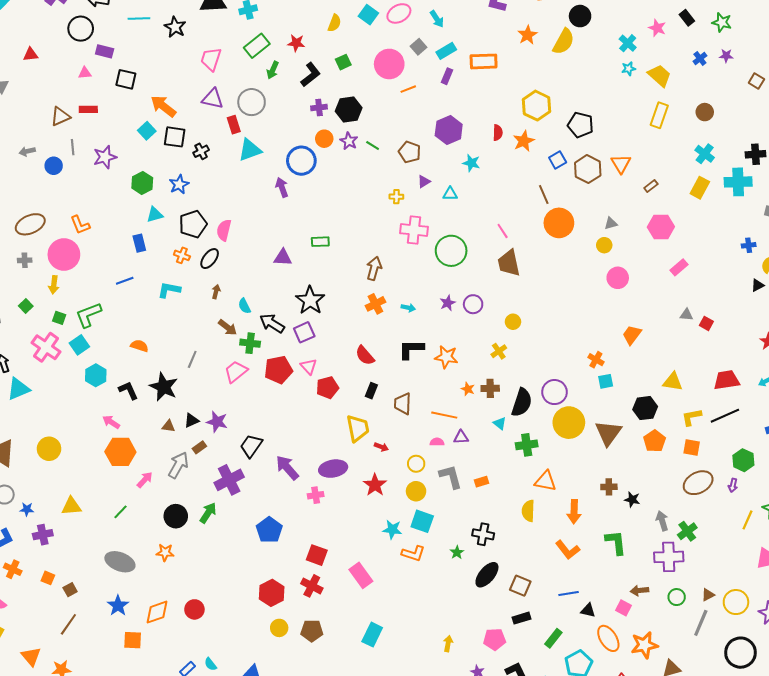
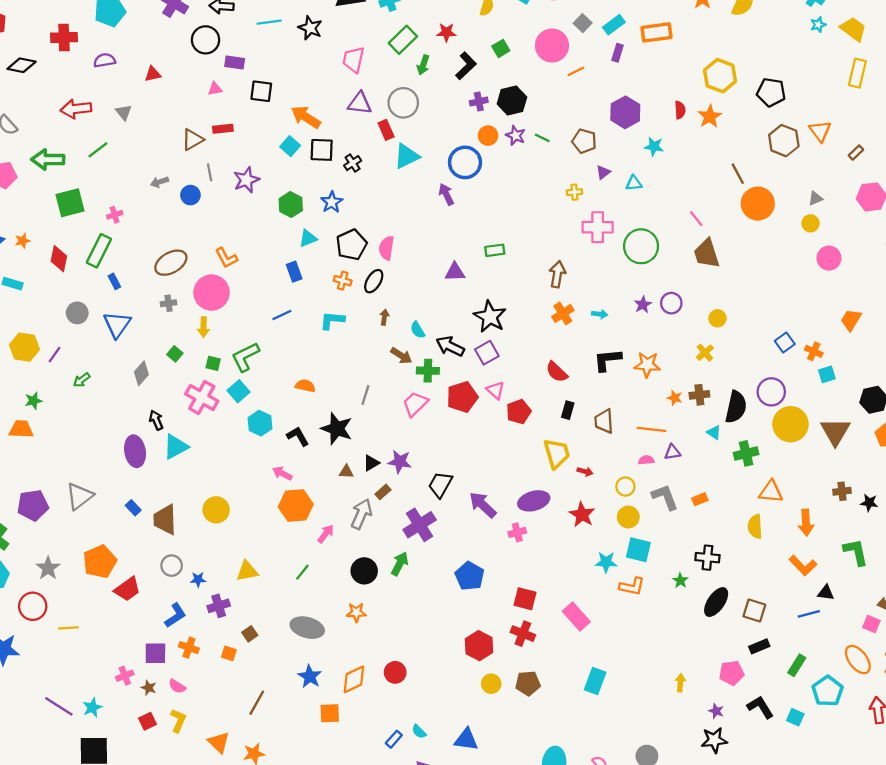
blue square: (558, 160) -> (785, 342), moved
brown square: (70, 590) -> (250, 634), moved
black triangle: (588, 610) -> (826, 593), moved

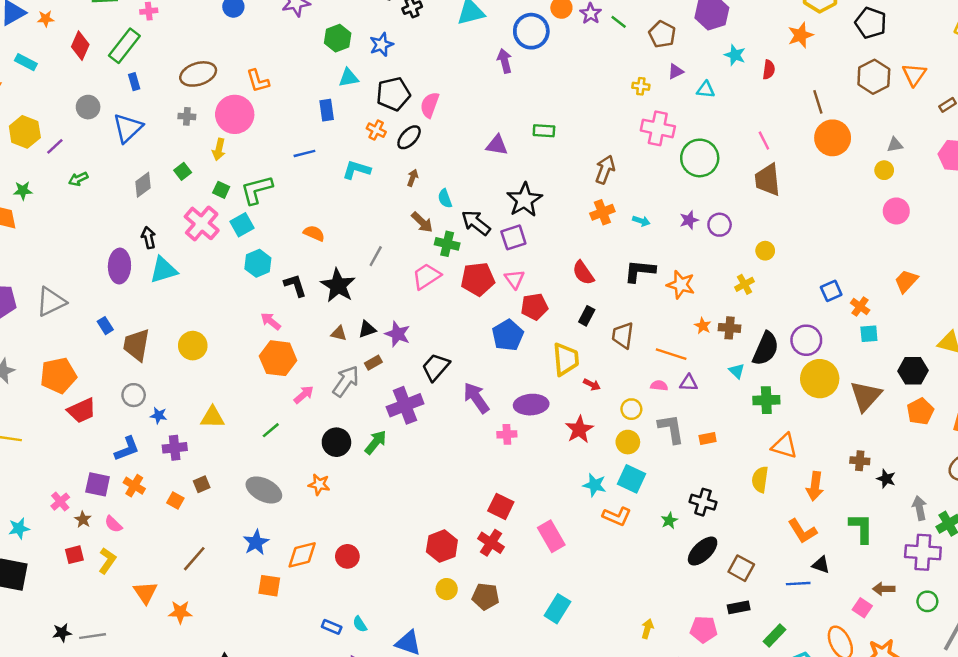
red semicircle: (680, 110) -> (769, 70), moved
blue pentagon: (470, 576) -> (508, 335), moved
pink cross: (125, 676) -> (60, 502), turned -30
blue rectangle: (394, 739) -> (332, 627), turned 60

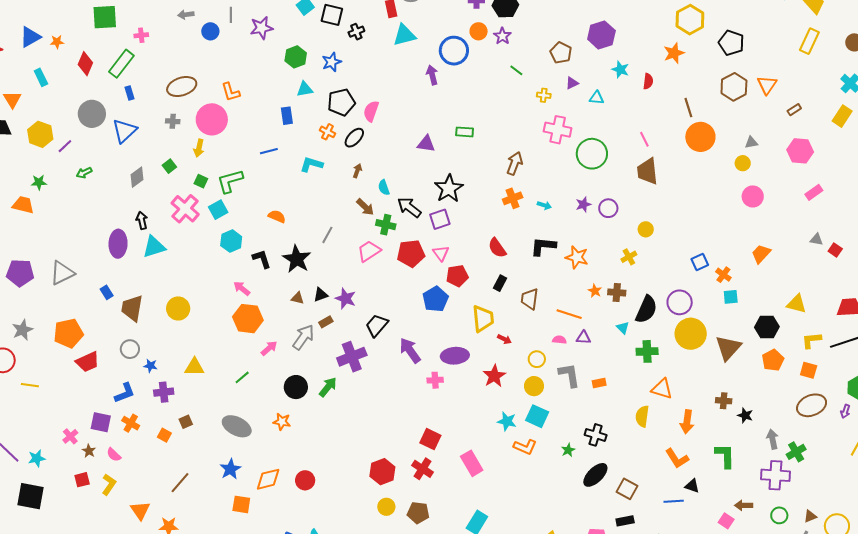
green line: (619, 22) -> (516, 70), moved
cyan rectangle: (26, 62) -> (41, 77), turned 36
gray circle: (88, 107) -> (92, 114), size x1.4

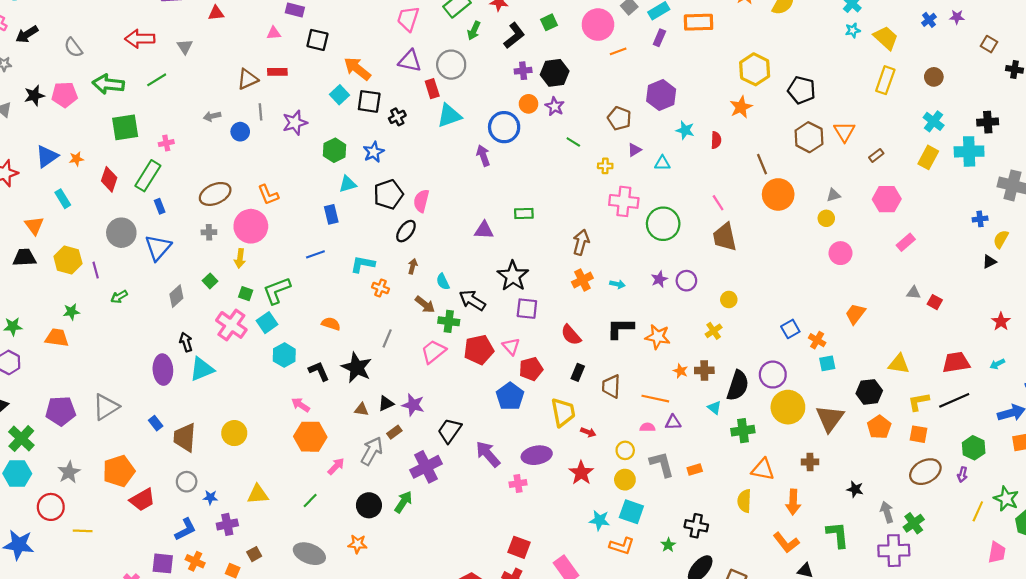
orange cross: (327, 132) -> (381, 288), moved
purple line: (65, 146) -> (96, 270), turned -56
purple square: (440, 219) -> (527, 309), moved, turned 30
brown cross: (724, 401) -> (810, 462), moved

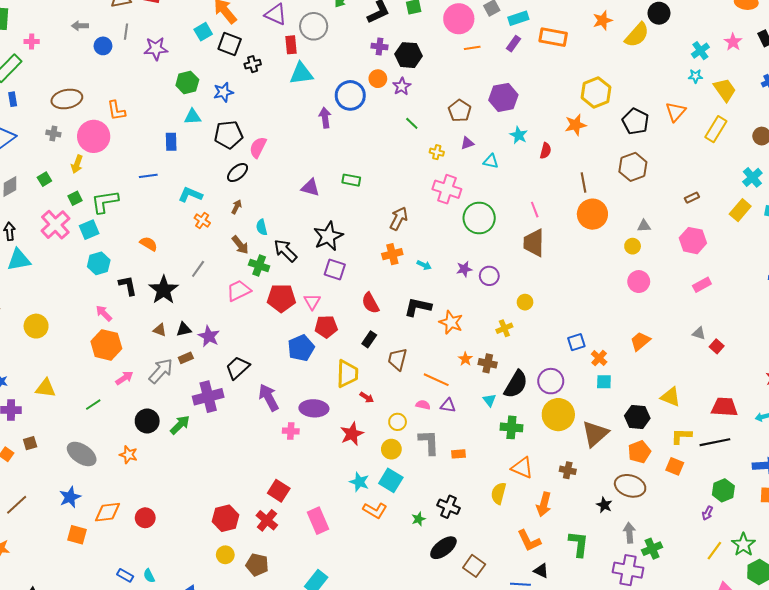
orange triangle: (844, 132) -> (676, 112), moved
green square: (246, 294) -> (75, 198), turned 32
brown ellipse: (925, 472) -> (630, 486), moved, turned 32

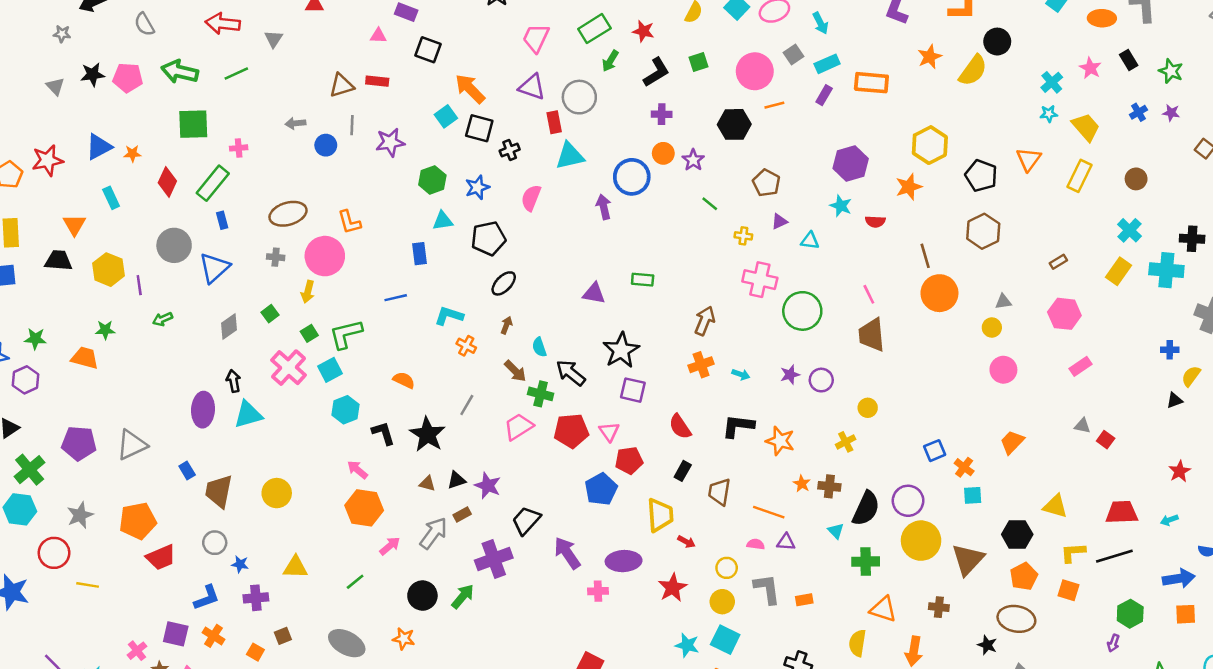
black hexagon: (408, 55) -> (734, 124), moved
purple hexagon: (503, 97) -> (851, 163), moved
pink semicircle: (258, 147) -> (531, 198), moved
red semicircle: (546, 151) -> (875, 222), turned 84

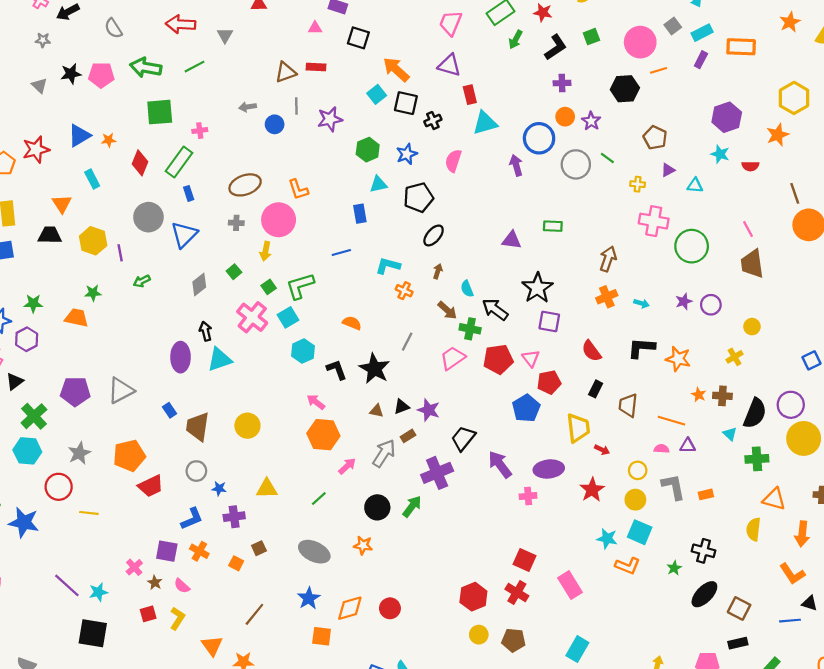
gray circle: (579, 97) -> (576, 164), moved

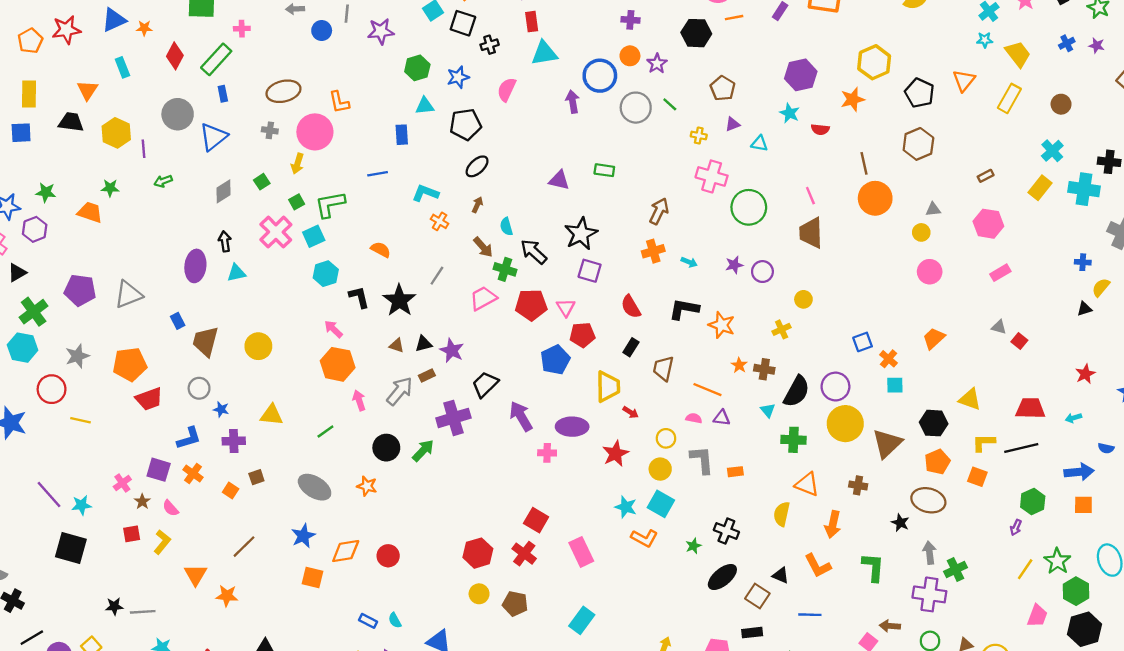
cyan triangle: (220, 359) -> (236, 273), size x0.7
pink arrow: (347, 466) -> (359, 400), turned -72
black triangle: (810, 603) -> (781, 575), moved

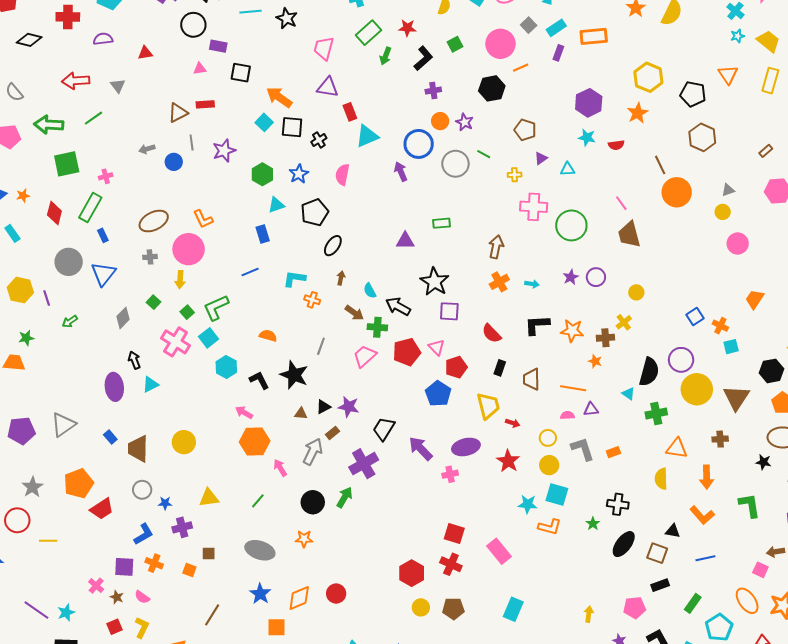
brown cross: (764, 369) -> (605, 338), moved
brown square: (256, 477) -> (209, 553), turned 32

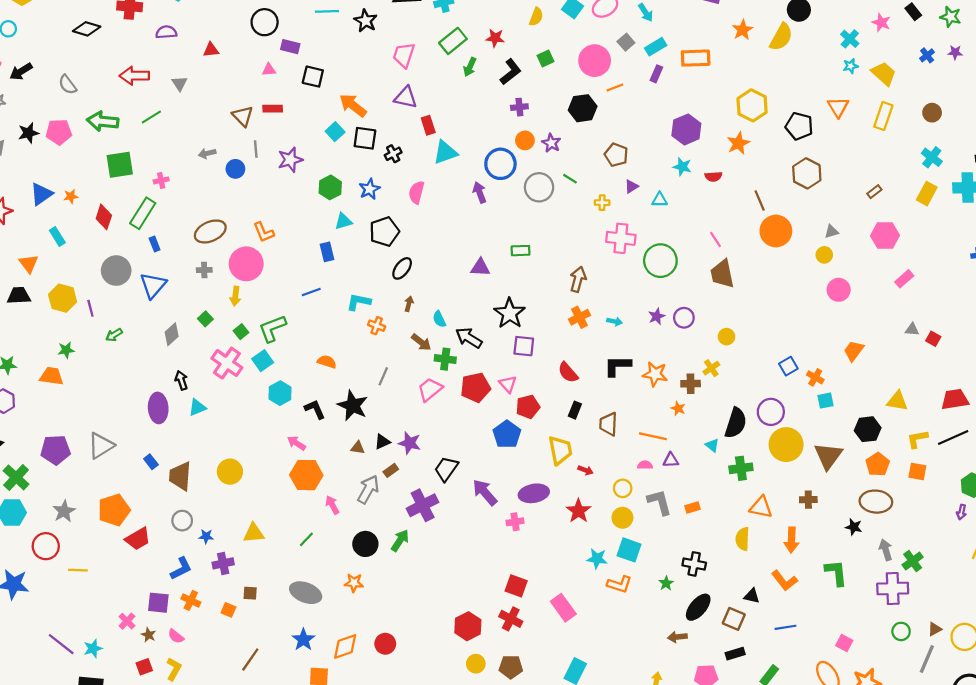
brown triangle: (178, 113) -> (243, 116), turned -50
brown arrow: (775, 552) -> (677, 637), moved

